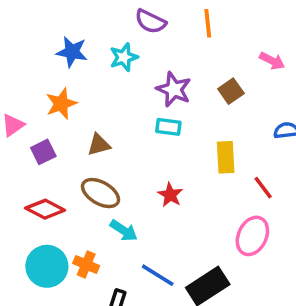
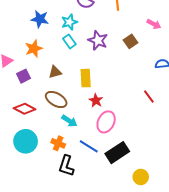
cyan rectangle: (168, 127) -> (69, 41), moved, turned 48
yellow rectangle: (226, 157) -> (86, 78), moved
pink ellipse: (252, 236) -> (106, 122), moved
orange cross: (86, 265) -> (58, 143), moved

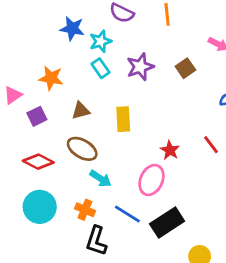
blue star: (40, 19) -> (72, 29), moved
purple star: (98, 40) -> (140, 67), turned 30
orange star: (34, 49) -> (51, 78), turned 30
red star: (96, 101) -> (170, 150), moved

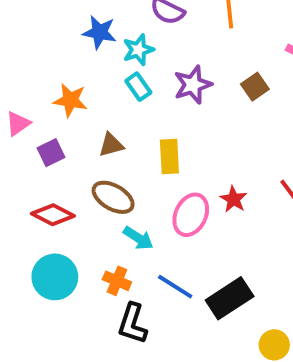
pink ellipse: (151, 180) -> (191, 215), moved

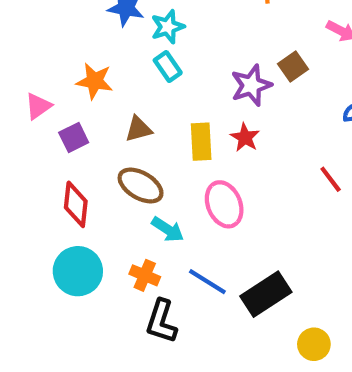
purple star: (193, 85) -> (251, 85), moved
red star: (233, 199) -> (245, 137), moved
red diamond: (53, 215) -> (76, 204), turned 69
pink ellipse: (191, 215) -> (224, 204), turned -48

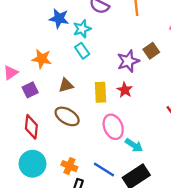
cyan arrow: (168, 229) -> (134, 145), moved

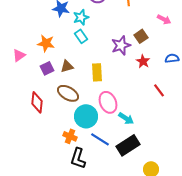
purple square: (30, 90) -> (47, 68), moved
red star: (125, 90) -> (143, 61), moved
cyan circle: (32, 164) -> (86, 116), moved

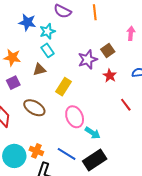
pink arrow: (164, 19) -> (131, 33), turned -112
brown triangle: (67, 66) -> (39, 70), moved
yellow rectangle: (97, 72) -> (64, 87), turned 36
cyan circle: (86, 116) -> (14, 156), moved

